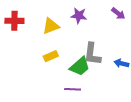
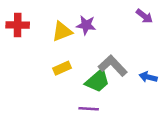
purple star: (79, 16) -> (86, 25), moved
gray L-shape: (92, 54) -> (113, 66), turned 130

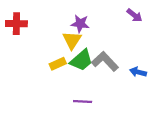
yellow triangle: (62, 31) -> (72, 40), moved, turned -36
green trapezoid: (97, 81) -> (81, 60), moved

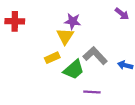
green trapezoid: (81, 60) -> (74, 70), moved
purple line: (83, 102) -> (92, 92), moved

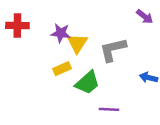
purple star: (73, 21) -> (61, 33), moved
gray L-shape: (95, 56) -> (113, 50), moved, turned -60

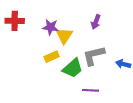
purple arrow: (145, 17) -> (96, 22), moved, turned 72
gray L-shape: (113, 50) -> (94, 56), moved

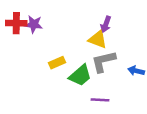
purple star: (50, 27) -> (34, 24), moved
yellow triangle: (64, 36) -> (98, 39), moved, turned -42

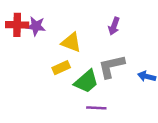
yellow triangle: (98, 39) -> (71, 42), moved
purple line: (100, 100) -> (96, 108), moved

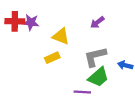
purple arrow: (114, 26) -> (97, 22), turned 32
green trapezoid: (86, 81) -> (98, 77), moved

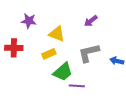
red cross: (15, 21) -> (14, 48), moved
green trapezoid: (98, 77) -> (63, 72), moved

